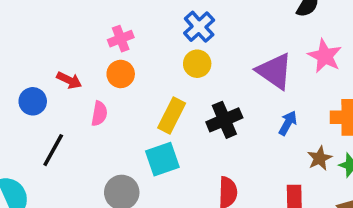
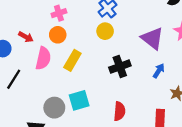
pink semicircle: (99, 114) -> (43, 58), size x1.5
yellow rectangle: (172, 115) -> (72, 60), moved
cyan square: (162, 159) -> (79, 100), moved

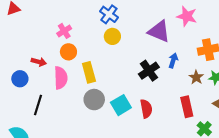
yellow rectangle: (72, 60) -> (89, 72), turned -30
black cross: (120, 67) -> (149, 71), moved
cyan square: (79, 100) -> (121, 105), moved
gray circle: (54, 108) -> (94, 100), moved

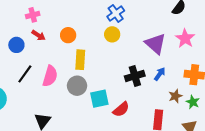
pink cross: (64, 31) -> (33, 15), moved
pink semicircle: (61, 78) -> (50, 76), moved
red semicircle: (146, 109) -> (121, 109), turned 42

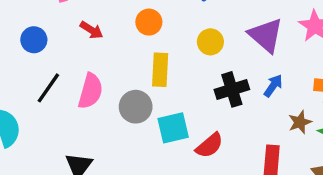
yellow circle: (112, 34) -> (210, 42), moved
red arrow: (38, 35) -> (92, 30), moved
orange circle: (68, 35) -> (149, 22), moved
yellow rectangle: (80, 60) -> (160, 70), moved

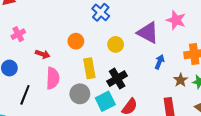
black cross: (232, 89) -> (117, 79), moved
pink semicircle: (90, 91) -> (53, 78), moved

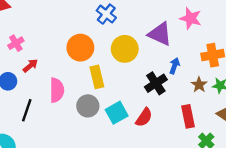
orange circle: (76, 41) -> (80, 48), size x1.5
yellow circle: (116, 44) -> (125, 49), size x1.5
red arrow: (43, 54) -> (30, 66), moved, turned -56
black cross: (117, 79) -> (156, 83), moved

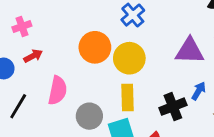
purple triangle: (160, 34) -> (190, 51), turned -35
yellow circle: (125, 49) -> (129, 58), moved
yellow rectangle: (97, 77) -> (128, 97), moved

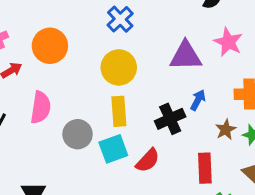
orange circle: (95, 47) -> (50, 46), moved

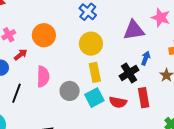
red semicircle: (148, 160) -> (118, 102), turned 66
red rectangle: (205, 168) -> (144, 98), moved

